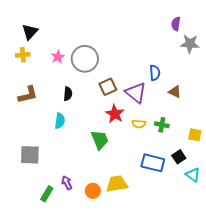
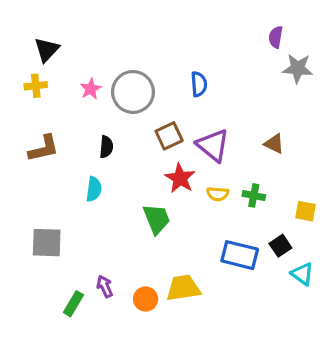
blue semicircle: (155, 73) -> (199, 84), moved

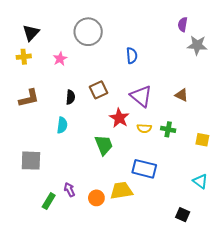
gray circle: (133, 92) -> (88, 32), moved
brown square: (169, 136) -> (99, 90), moved
black square: (280, 246) -> (183, 215), moved, turned -32
blue rectangle: (240, 255) -> (144, 169), moved

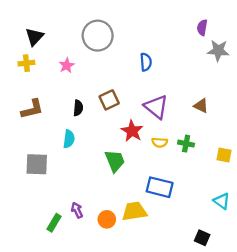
gray square: (31, 161) -> (37, 164), moved

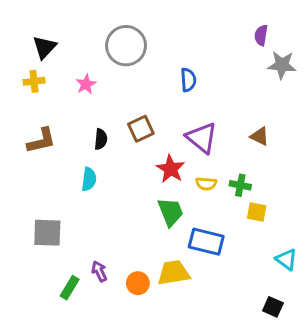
yellow square: (224, 155) -> (257, 212), moved
green trapezoid: (115, 161) -> (171, 212), moved
gray square: (37, 164) -> (47, 233), moved
black square: (202, 238) -> (273, 307), moved

